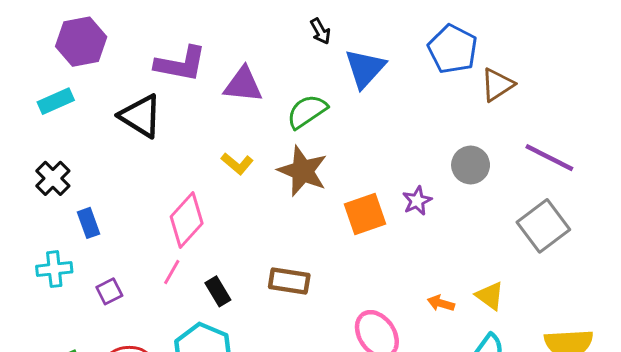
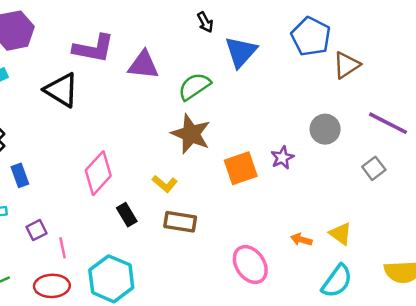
yellow L-shape: (237, 164) -> (165, 184), moved
gray square: (543, 226) -> (374, 168), moved, size x0.6
pink line: (172, 272) -> (63, 248), moved, turned -42
black rectangle: (218, 291) -> (127, 215), moved

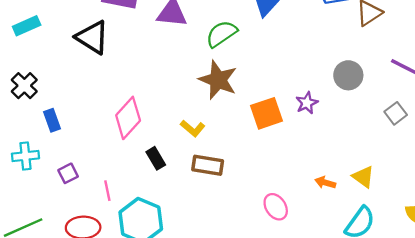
pink line: (63, 248) -> (107, 191), moved
pink ellipse: (250, 265) -> (276, 207), size x0.7

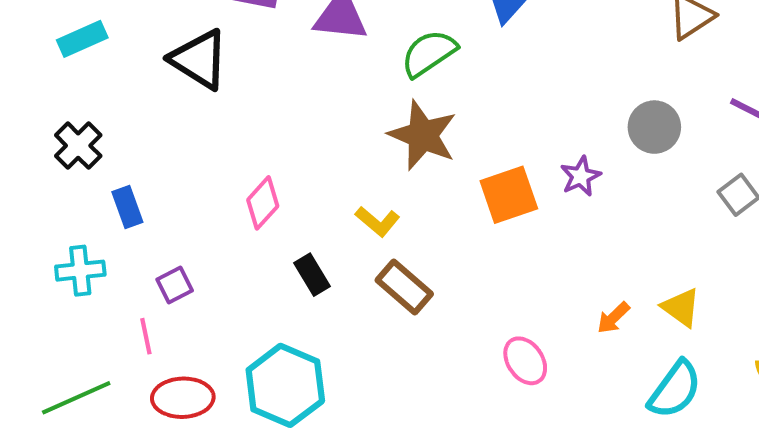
pink diamond: (128, 118) -> (263, 203), size x0.7
brown rectangle: (208, 165) -> (404, 287), turned 32
purple square: (68, 173) -> (175, 285), moved
orange arrow: (325, 183) -> (613, 318), turned -60
pink line: (107, 191) -> (146, 336), moved

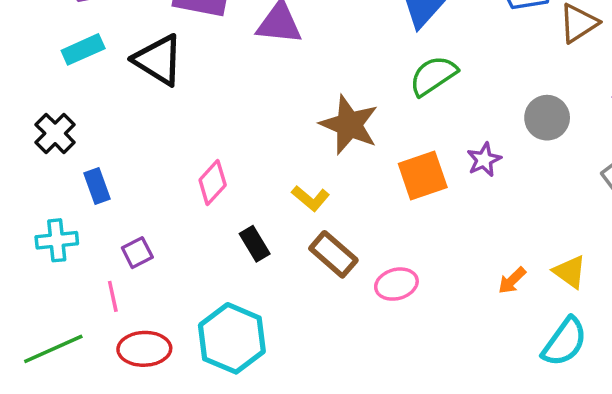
cyan rectangle: (82, 39) -> (83, 49), moved
green semicircle: (429, 53) -> (433, 76), moved
pink ellipse: (525, 361) -> (396, 284), moved, turned -72

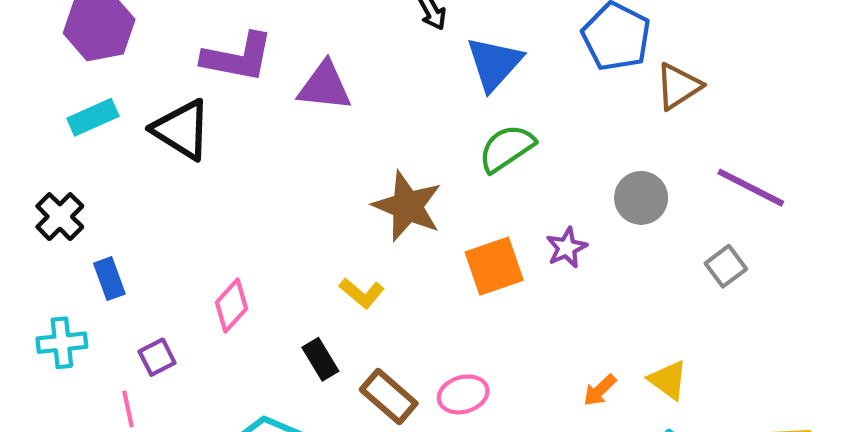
pink diamond: (213, 183) -> (231, 305), moved
black rectangle: (255, 244) -> (320, 359), moved
brown rectangle: (333, 254) -> (389, 397), moved

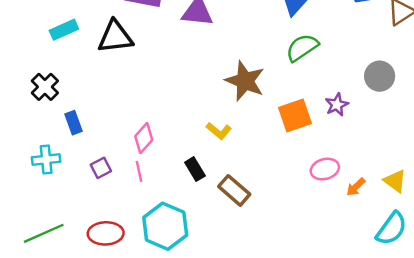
black triangle: (182, 130) -> (115, 37), turned -39
pink ellipse: (463, 394) -> (325, 169), moved
pink line: (128, 409) -> (139, 171), moved

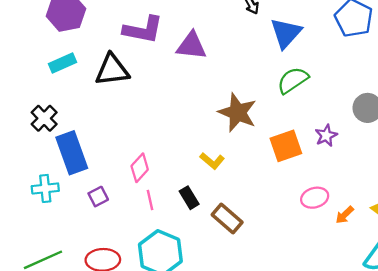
blue rectangle: (73, 123) -> (72, 153), size x1.8
pink line: (139, 171) -> (150, 200), moved

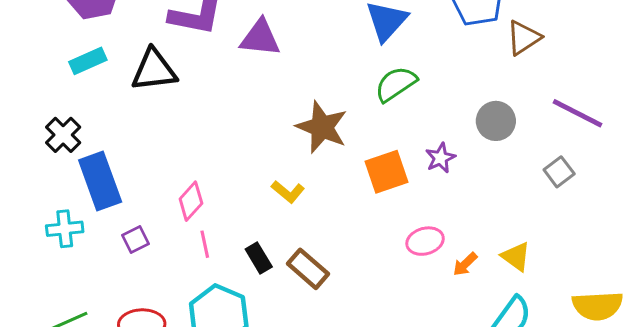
black rectangle: (189, 198) -> (259, 258), moved

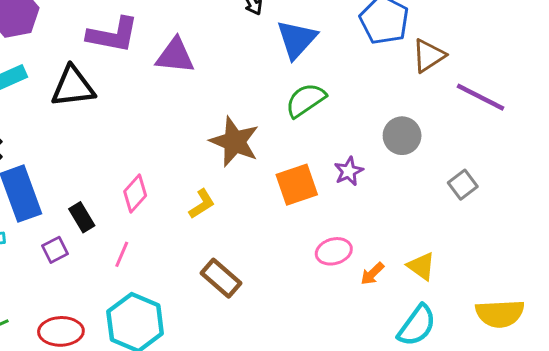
purple line: (577, 113) -> (481, 97), moved
yellow L-shape: (288, 192) -> (202, 204), turned -72
pink diamond: (191, 201) -> (135, 194), moved
pink line: (205, 244) -> (122, 254), turned 35
black rectangle: (259, 258) -> (82, 217), moved

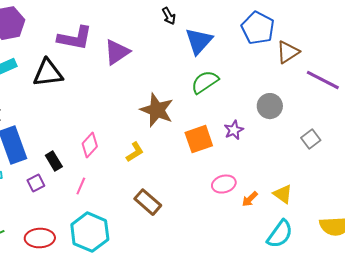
purple triangle: (175, 56) -> (117, 52), turned -40

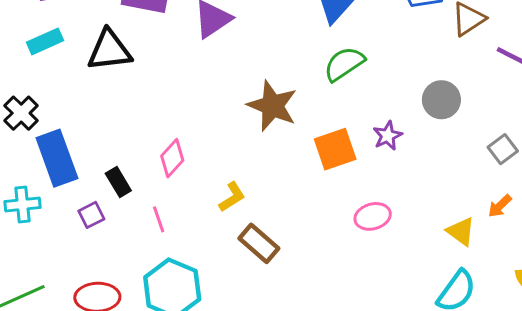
yellow L-shape: (135, 152) -> (232, 197), moved
pink line: (81, 186) -> (159, 219), turned -42
orange arrow: (250, 199) -> (500, 206), moved

